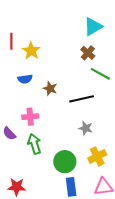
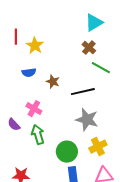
pink cross: (30, 117) -> (34, 109), turned 35
gray star: (86, 128) -> (87, 120), size x1.6

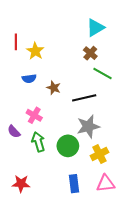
gray star: (87, 120) -> (88, 126), turned -30
green circle: (67, 152) -> (68, 146), moved

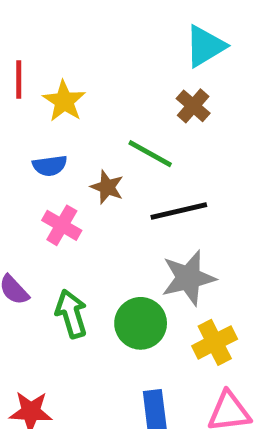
green line: (103, 73) -> (150, 154), moved
pink cross: (34, 115) -> (62, 225), moved

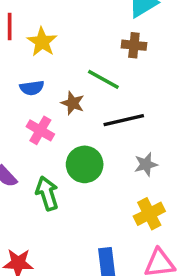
brown cross: (193, 106) -> (134, 45), turned -35
gray star: (188, 278) -> (146, 164), moved, size x0.6
green circle: (141, 323) -> (85, 164), moved

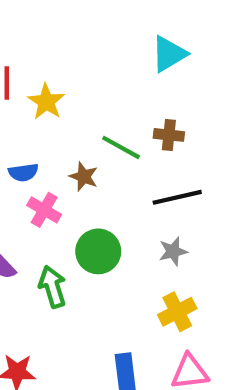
brown cross: (134, 45) -> (169, 135), moved
blue semicircle: (32, 88) -> (23, 172), moved
black line: (124, 120) -> (177, 197), moved

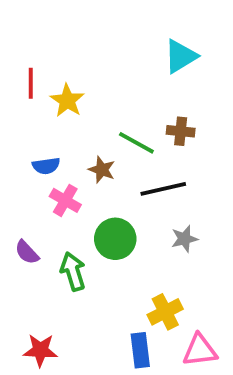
black line: (177, 197) -> (163, 189), moved
yellow cross: (177, 312) -> (165, 312), moved

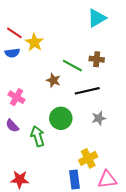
red line: (31, 83) -> (14, 33), turned -56
blue semicircle: (46, 166) -> (12, 53), moved
pink cross: (65, 200) -> (17, 97), moved

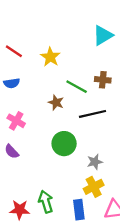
yellow star: (34, 42) -> (50, 57), moved
blue semicircle: (12, 53) -> (12, 83), moved
gray star: (99, 118) -> (95, 162), moved
green arrow: (38, 136) -> (46, 202), moved

